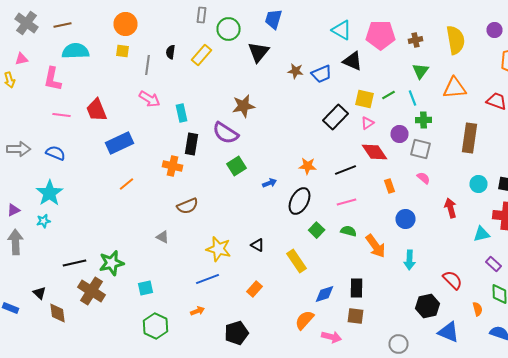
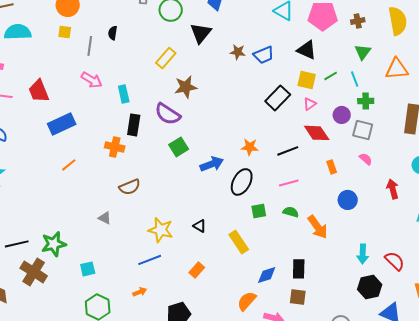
yellow rectangle: (202, 55) -> (166, 58), moved
black triangle: (352, 61) -> (307, 50), moved
blue arrow: (270, 183) -> (212, 164), size x1.6
green square: (316, 230) -> (259, 211), turned 35
cyan arrow: (410, 260) -> (363, 254), moved

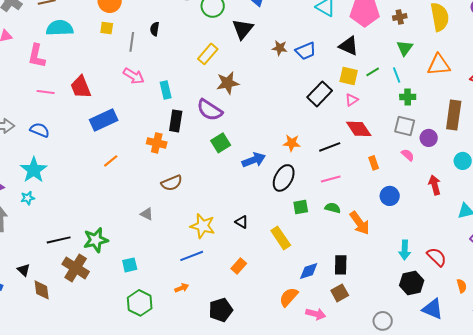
purple circle: (342, 115) -> (429, 138), moved
brown square: (298, 297) -> (340, 293), turned -36

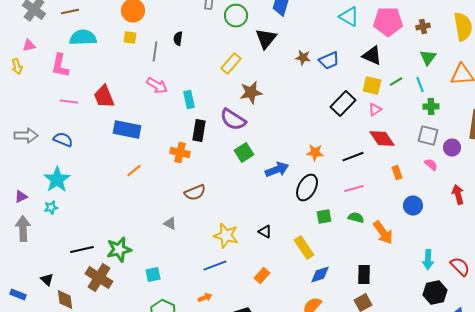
blue rectangle: (104, 120) -> (127, 130), turned 36
blue diamond: (309, 271) -> (320, 275), moved

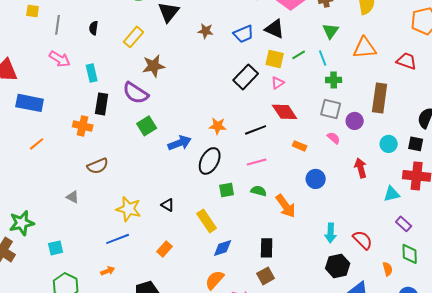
black semicircle: (178, 39) -> (94, 28), moved
blue trapezoid: (329, 61) -> (244, 34), moved
orange rectangle: (397, 173) -> (300, 146), turned -48

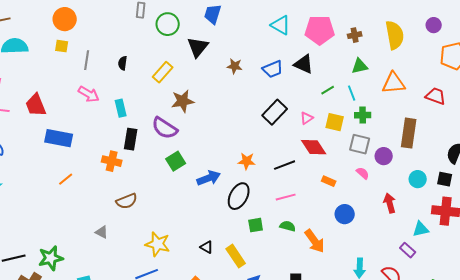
green triangle: (331, 31) -> (360, 66), turned 42
yellow square: (275, 59) -> (335, 122), moved
black triangle: (168, 205) -> (207, 247), moved
purple rectangle: (404, 224) -> (408, 250), moved

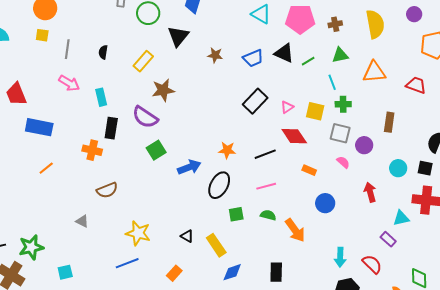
green line: (328, 90) -> (308, 61), moved
brown rectangle: (409, 133) -> (389, 122), size x0.7

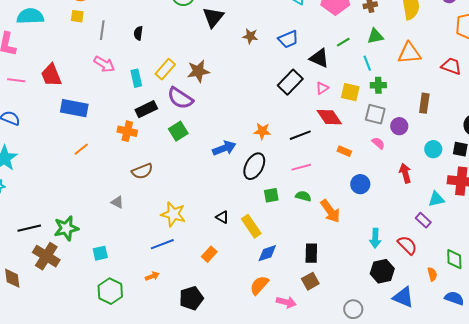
black triangle: (284, 53) -> (319, 58), moved
yellow rectangle: (143, 61) -> (165, 69), moved
black rectangle: (111, 128) -> (146, 109), turned 55
green square: (156, 150) -> (178, 131), moved

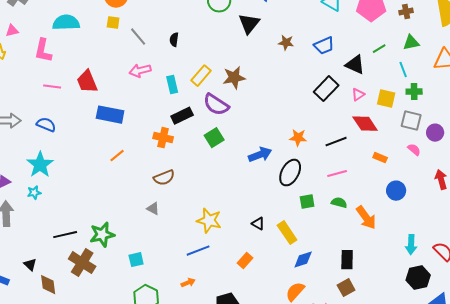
gray line: (102, 30) -> (138, 37), turned -48
pink arrow: (104, 64) -> (140, 71), turned 135
brown semicircle: (142, 171) -> (164, 178), moved

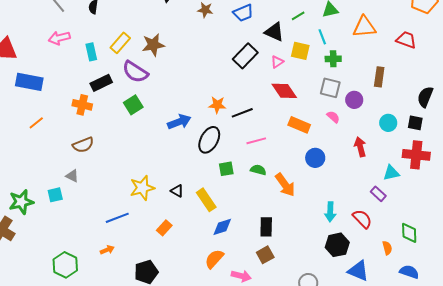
yellow square: (386, 99) -> (300, 51), moved
black line: (336, 142) -> (242, 113), moved
orange rectangle: (380, 158) -> (299, 125), size x1.5
yellow star: (209, 221) -> (142, 188), moved, turned -30
cyan square: (136, 260) -> (55, 195), moved

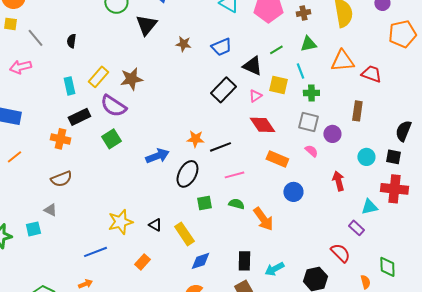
pink arrow: (59, 38) -> (20, 67), moved
red trapezoid: (406, 40) -> (371, 74), moved
cyan arrow: (330, 212) -> (274, 269), moved, turned 60

